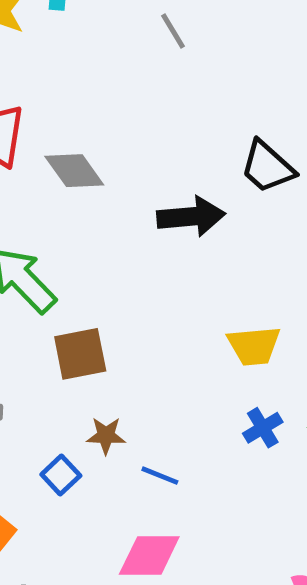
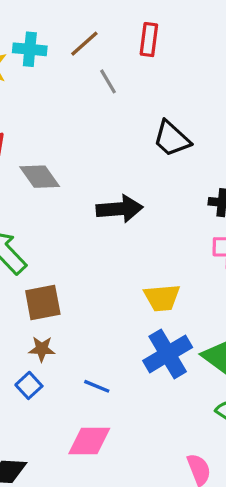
black trapezoid: (267, 167) -> (172, 139), moved
blue cross: (263, 428) -> (168, 354), size x1.8
brown star: (106, 436) -> (42, 349), moved

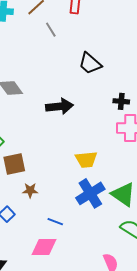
brown star: (42, 349) -> (30, 190), moved
blue line: (97, 386) -> (55, 222), moved

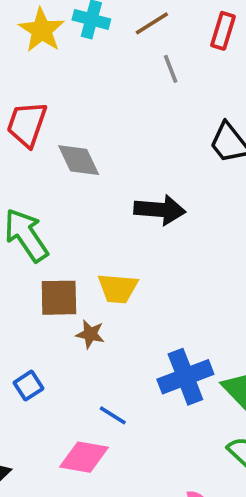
yellow trapezoid: (86, 160) -> (118, 288), moved
brown star: (30, 190) -> (90, 334), moved

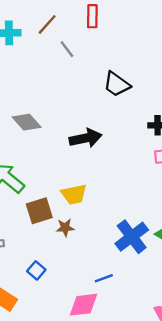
blue line: (113, 415) -> (104, 278), moved, turned -36

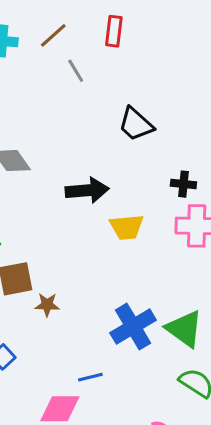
yellow trapezoid: (74, 194) -> (127, 227), moved

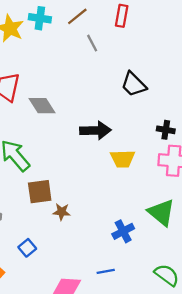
blue cross: (133, 327) -> (123, 231), size x0.7
green triangle: (184, 329) -> (161, 212), moved
blue line: (90, 377) -> (106, 271), moved

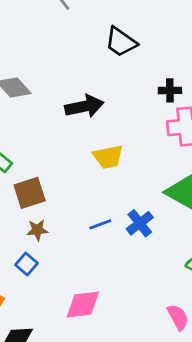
yellow trapezoid: (123, 159) -> (108, 157), moved
brown star: (62, 212) -> (37, 230), moved
blue line: (106, 271) -> (100, 224), moved

